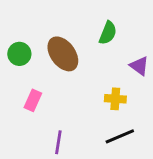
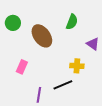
green circle: (19, 54) -> (13, 23), moved
black line: (120, 136) -> (63, 85), moved

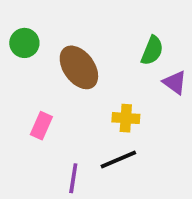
green semicircle: (72, 22) -> (152, 50), moved
yellow cross: (77, 66) -> (126, 118), moved

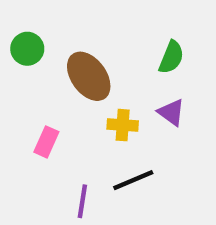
purple triangle: (175, 82) -> (171, 112), moved
yellow cross: (126, 118) -> (123, 125), moved

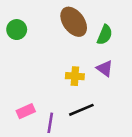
brown ellipse: (89, 76) -> (74, 22), moved
pink rectangle: (46, 142) -> (26, 111), moved, turned 42

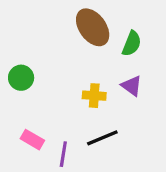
green circle: (17, 30) -> (21, 78), moved
pink rectangle: (26, 111) -> (32, 140), turned 54

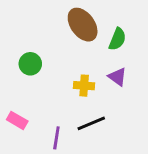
green circle: (21, 78) -> (30, 64), moved
pink rectangle: (32, 140) -> (17, 120), moved

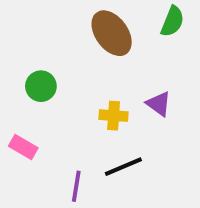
green semicircle: (117, 39) -> (172, 21), moved
pink rectangle: (17, 120) -> (23, 147), moved

